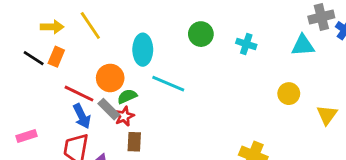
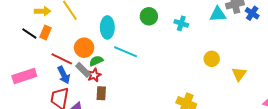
cyan triangle: (303, 45) -> (218, 14), moved
pink rectangle: (27, 136) -> (24, 76), moved, size x1.6

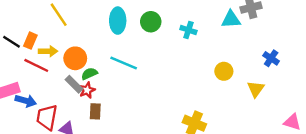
yellow arrow: (43, 11) -> (48, 51), moved
blue cross: (252, 13) -> (271, 58), moved
cyan ellipse: (107, 27) -> (118, 21), moved
red line: (62, 59) -> (36, 65), moved
blue arrow: (64, 75) -> (26, 101), moved, turned -48

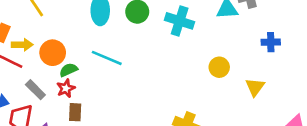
cyan cross: (188, 30) -> (180, 21), size x1.5
blue cross: (271, 58) -> (271, 42), moved, turned -35
gray rectangle: (74, 84) -> (35, 90), moved

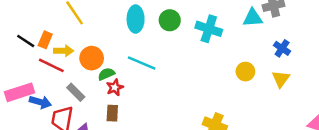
blue cross: (271, 42) -> (282, 48), moved, turned 35
yellow triangle: (255, 87) -> (281, 79), moved
red star: (66, 88) -> (115, 87), moved

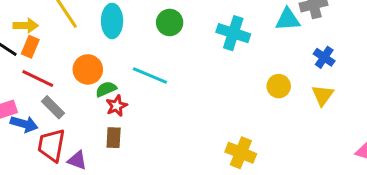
cyan ellipse: (136, 19) -> (112, 21), moved
green circle: (170, 20) -> (170, 22), moved
yellow arrow: (64, 51) -> (26, 26), moved
gray rectangle: (76, 92) -> (53, 107), moved

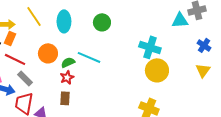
cyan cross: (233, 33) -> (150, 47), moved
yellow circle: (279, 86) -> (157, 70), moved, size x1.5
green semicircle: (106, 89) -> (68, 62), moved

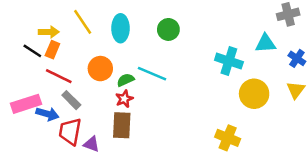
cyan triangle: (180, 20) -> (265, 43), moved
yellow circle: (157, 70) -> (254, 94), moved
brown rectangle: (65, 98) -> (122, 125), size x1.5

